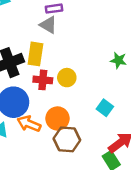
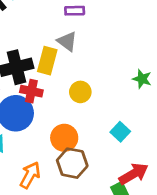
gray triangle: (48, 25) -> (67, 41), moved
red cross: (43, 80) -> (31, 91), moved
orange arrow: (29, 124) -> (30, 175), moved, turned 90

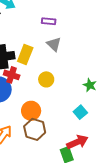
gray triangle: (67, 41) -> (54, 44), moved
green star: (142, 79) -> (90, 85), moved
cyan square: (120, 132) -> (80, 112), moved

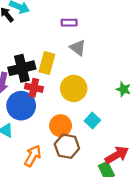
yellow circle: (46, 79) -> (74, 88), size x1.5
cyan square: (80, 112) -> (92, 121), moved

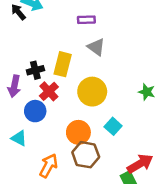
black cross: (22, 68) -> (35, 70), size x0.6
red cross: (34, 88) -> (49, 91), turned 36
blue circle: (21, 106) -> (35, 111), size x0.7

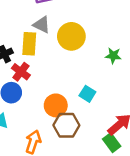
gray triangle: (96, 47) -> (42, 25), moved
yellow circle: (92, 92) -> (71, 36), moved

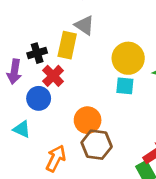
yellow circle: (71, 36) -> (128, 58), moved
cyan square: (87, 94) -> (125, 86), moved, turned -35

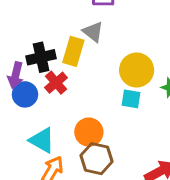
black cross: (37, 53) -> (41, 57), size x1.4
blue circle: (39, 98) -> (25, 94), moved
cyan triangle: (22, 129) -> (42, 140), moved, size x1.4

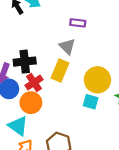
yellow rectangle: (73, 51) -> (60, 71), moved
orange circle: (89, 132) -> (31, 103), moved

